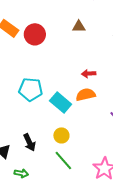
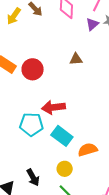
red arrow: (89, 74) -> (53, 107), moved, size x1.6
orange semicircle: (86, 95) -> (88, 150), moved

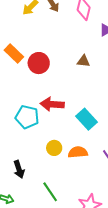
cyan rectangle: (62, 136) -> (86, 119), moved
yellow circle: (65, 169) -> (54, 148), moved

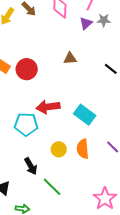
orange semicircle: (78, 152) -> (83, 149), turned -78
black arrow: (19, 169) -> (31, 166), moved
green line: (50, 192) -> (52, 187), moved

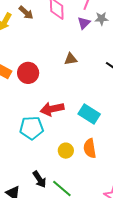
black arrow: (31, 166) -> (39, 179), moved

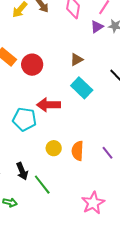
brown triangle: (71, 59) -> (77, 60), turned -32
cyan rectangle: (89, 114) -> (82, 88), moved

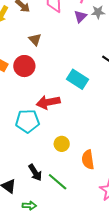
brown triangle: (77, 60) -> (35, 39), moved, turned -32
orange semicircle: (78, 151) -> (88, 160), moved

